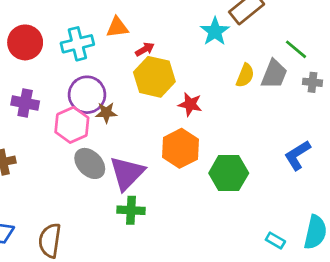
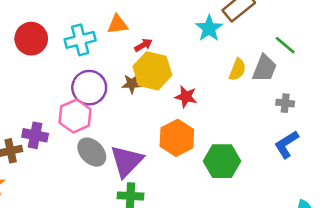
gray cross: (313, 82) -> (285, 103), moved
purple cross: (25, 103) -> (35, 135), moved
brown star: (106, 113) -> (132, 84), moved

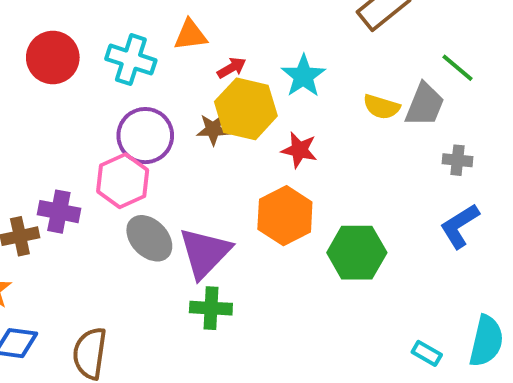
cyan star: (209, 28) -> (303, 76), moved
cyan cross: (80, 40) -> (131, 60), turned 32
yellow semicircle: (237, 70) -> (381, 107), turned 85

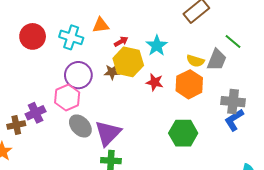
gray cross: (457, 160) -> (233, 102), moved, size x1.6
purple cross: (59, 212) -> (36, 113), turned -36
orange hexagon: (285, 216) -> (189, 84), moved

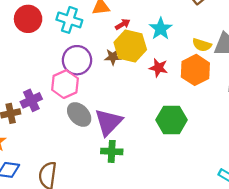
green hexagon: (183, 133) -> (171, 120), moved

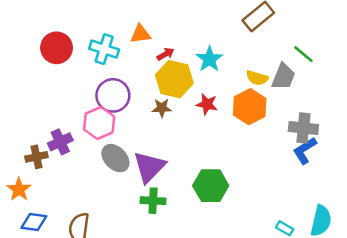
brown star: (113, 57) -> (162, 108), moved
green hexagon: (171, 120) -> (211, 186), moved

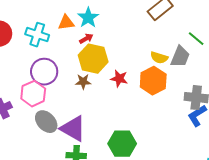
cyan star: (209, 59) -> (88, 18), moved
purple triangle: (149, 167) -> (73, 129), turned -44

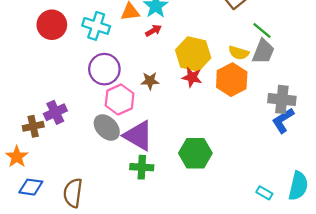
green line: (196, 39) -> (262, 31), moved
yellow hexagon: (93, 59) -> (193, 54), moved
pink hexagon: (33, 94) -> (120, 99), moved

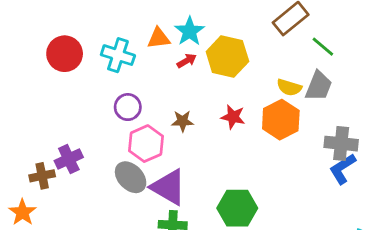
green line: (262, 31) -> (323, 47), moved
yellow hexagon: (193, 54) -> (227, 57), moved
purple circle: (104, 69) -> (128, 107), size x0.7

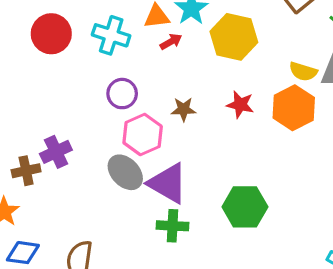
red arrow: (187, 61) -> (171, 42), moved

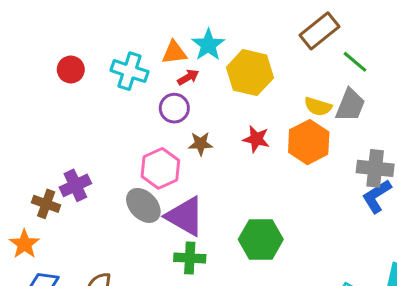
red circle: (51, 34) -> (71, 70), size x0.7
purple circle: (122, 94) -> (174, 108), moved
brown cross: (26, 171) -> (46, 204), turned 32

